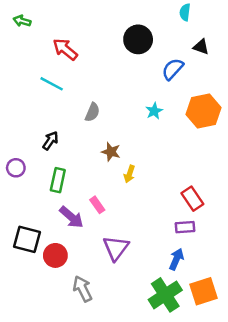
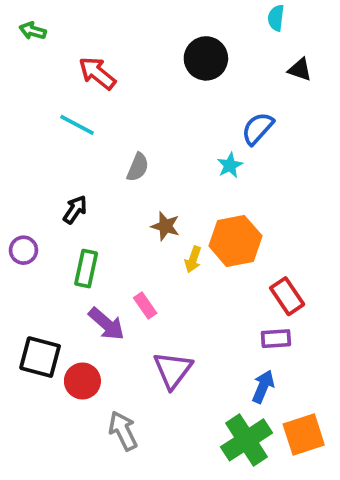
blue semicircle: (173, 69) -> (258, 128), moved
orange hexagon: (204, 111) -> (235, 241), moved

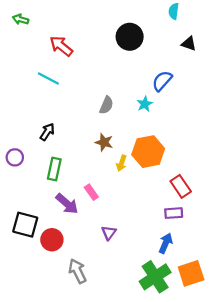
gray semicircle: (138, 167) -> (106, 105), moved
purple triangle: (173, 370) -> (109, 233), size x0.6

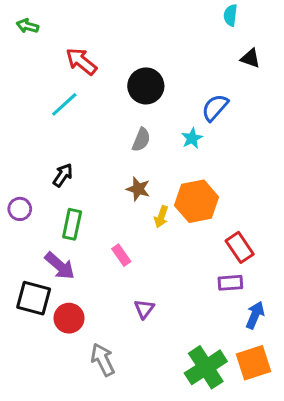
black circle: (130, 37) -> (146, 86), moved
cyan line: (48, 79) -> (64, 104), turned -70
purple arrow: (67, 204) -> (60, 266), moved
blue arrow: (166, 243) -> (255, 315), moved

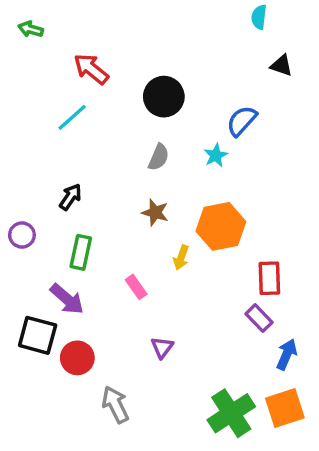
yellow arrow: (161, 217) -> (181, 258), moved
red rectangle: (240, 247) -> (269, 278), turned 32
purple rectangle: (230, 283) -> (259, 318), turned 50

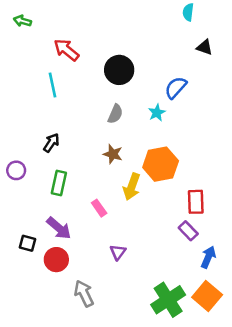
cyan line: (72, 117) -> (53, 85), turned -60
yellow arrow: (181, 258) -> (132, 187), size x1.5
purple arrow: (67, 299) -> (59, 228), moved
black square: (38, 335) -> (27, 243), size x0.6
orange square: (285, 408) -> (207, 296), turned -32

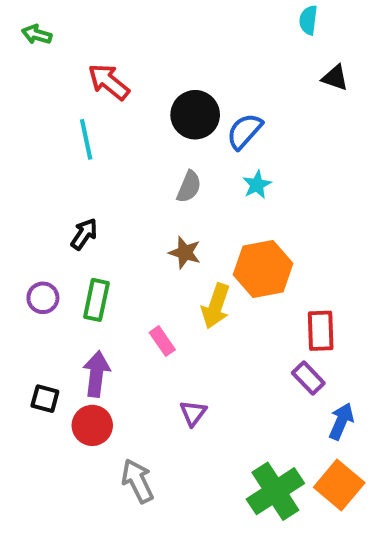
blue semicircle: (176, 88) -> (245, 131), moved
purple circle: (16, 170) -> (43, 298), moved
purple arrow: (59, 228) -> (96, 374), turned -124

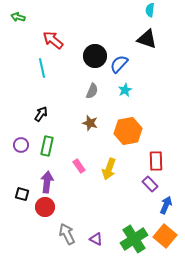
black triangle: (335, 78) -> (147, 39), moved, size x1.5
yellow arrow: (216, 306) -> (109, 169), moved
purple triangle: (193, 413) -> (96, 239), moved, turned -40

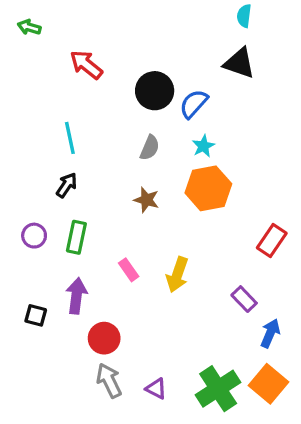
cyan line: (42, 68) -> (70, 138), moved
orange hexagon: (128, 131) -> (208, 188), moved
red rectangle: (156, 161) -> (272, 240), moved, turned 36
red circle: (45, 207) -> (104, 338), moved

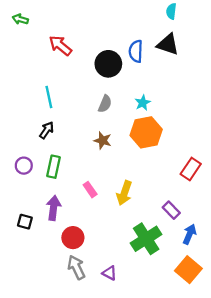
blue semicircle: (194, 104) -> (136, 51), moved, turned -40
green cross: (218, 389) -> (146, 239), moved

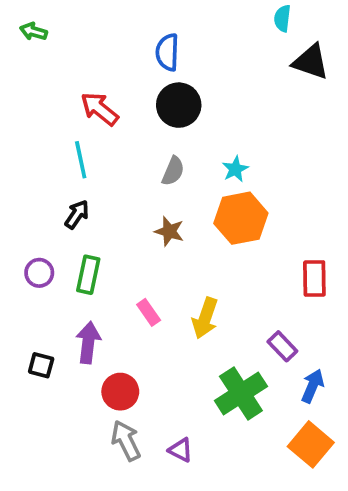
black triangle: (168, 44) -> (311, 62), moved
red arrow: (60, 46) -> (100, 109), moved
blue semicircle: (136, 51) -> (167, 52), moved
red rectangle: (191, 169) -> (314, 278), turned -35

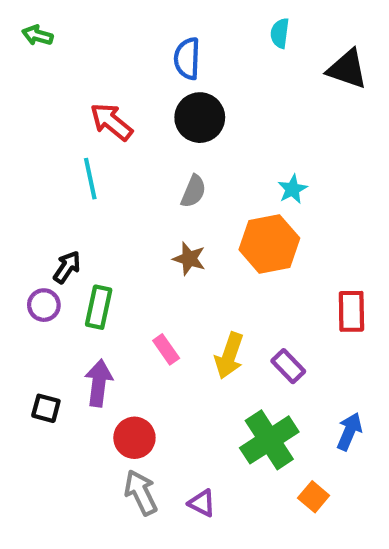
cyan semicircle: (282, 18) -> (280, 33), moved
cyan star: (235, 169) -> (292, 189), moved
black arrow: (77, 214) -> (67, 267), moved
purple rectangle: (282, 346) -> (288, 366), moved
orange square: (311, 444) -> (314, 497), moved, size x0.6

